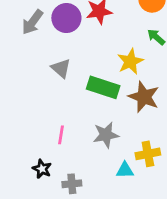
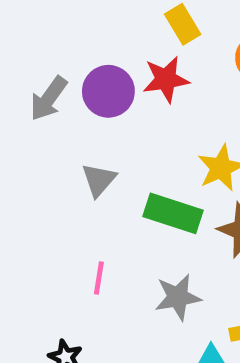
gray triangle: (61, 68) -> (99, 180), turned 30
pink line: (61, 135) -> (99, 278), moved

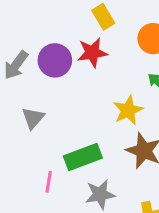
gray triangle: (99, 180) -> (33, 118), moved
green rectangle: (173, 213) -> (83, 157), moved, turned -39

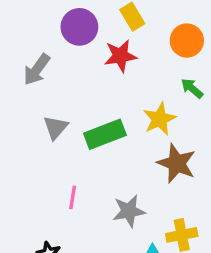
purple circle: (55, 60) -> (79, 27), moved
green rectangle: (83, 157) -> (105, 134), moved

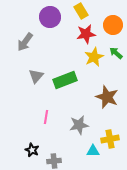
red star: (120, 56) -> (86, 34), moved
yellow star: (160, 119) -> (94, 57), moved

